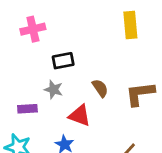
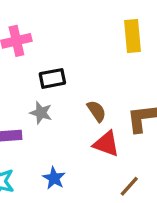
red triangle: (80, 116) -> (106, 144), moved

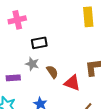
brown semicircle: (97, 111) -> (52, 72), moved

